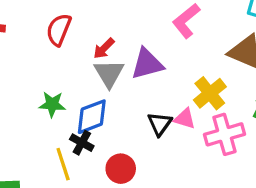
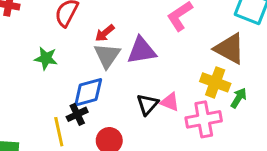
yellow cross: (210, 93) -> (215, 82), moved, turned -36
green star: (52, 104) -> (46, 58), moved
black cross: (82, 143) -> (77, 114), turned 30

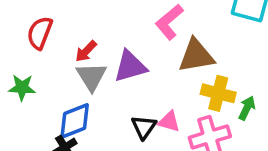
brown triangle: (230, 49) -> (196, 56), moved, turned -32

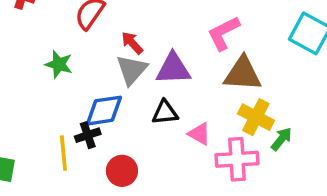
red arrow: (86, 51) -> (132, 43), turned 80
black triangle: (144, 127) -> (165, 112), moved, turned 36

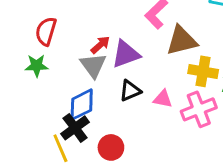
red arrow: (132, 43) -> (100, 45), moved, turned 108
green star: (59, 64) -> (37, 66), moved
black cross: (88, 135) -> (75, 128), size x1.4

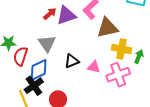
red semicircle: (46, 31) -> (21, 56), moved
red arrow: (100, 45) -> (50, 14), moved
purple triangle: (126, 54) -> (66, 15), moved

